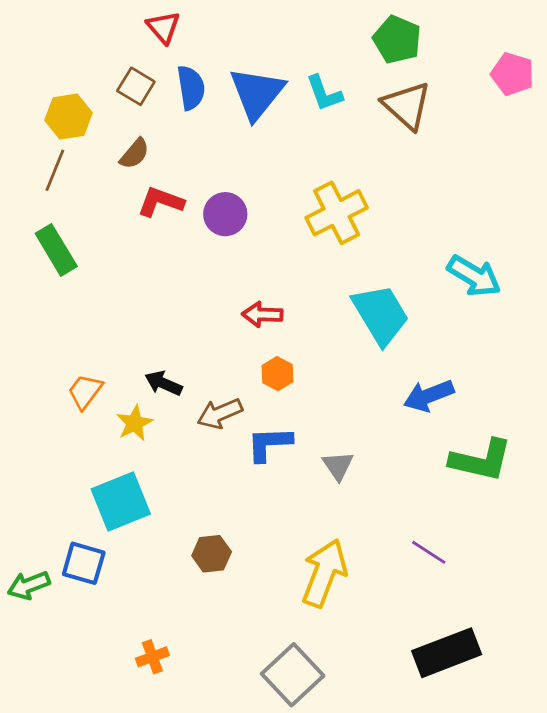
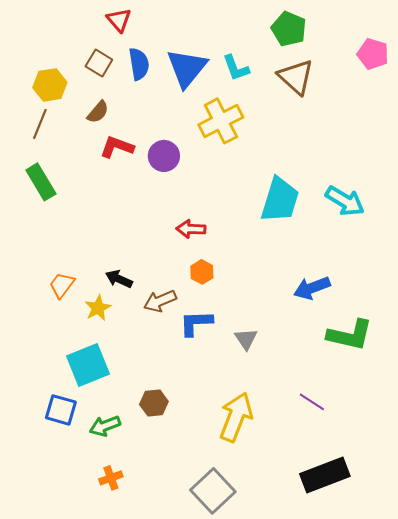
yellow cross: (337, 213) -> (221, 121), moved
cyan trapezoid: (381, 315) -> (280, 200), moved, turned 48
green arrow: (29, 585) -> (105, 426), moved

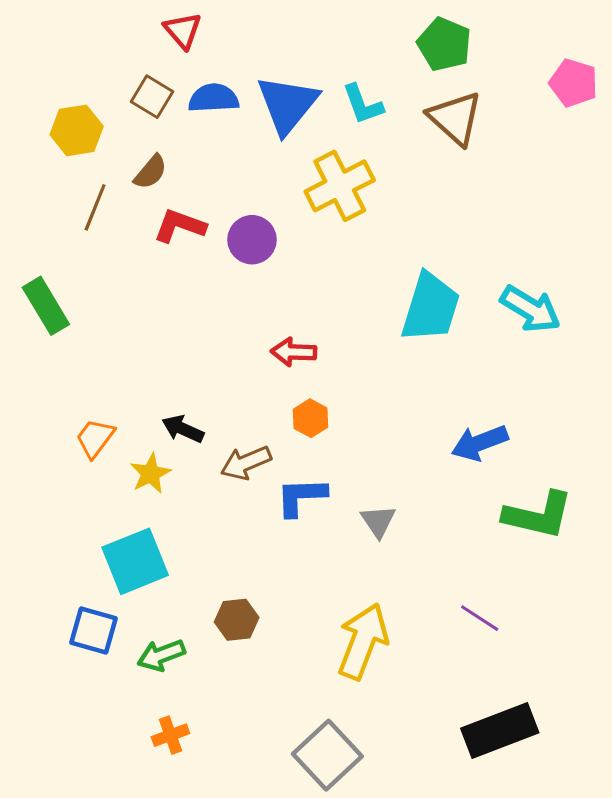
blue semicircle: (139, 64) -> (214, 98), turned -84
brown line: (40, 124) -> (95, 207), moved
green rectangle: (41, 182) -> (46, 306), moved

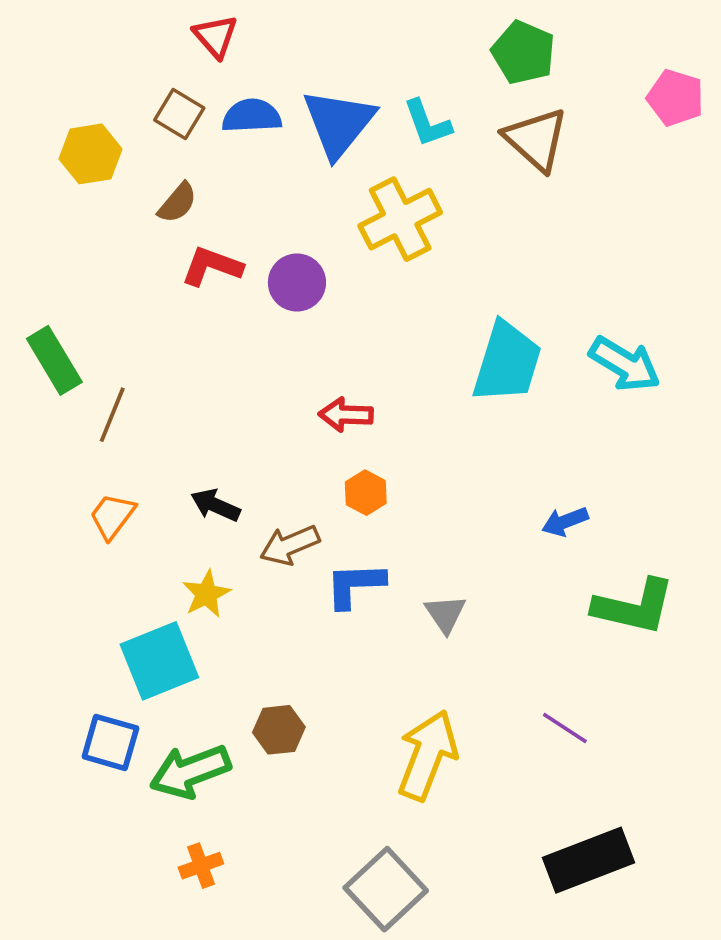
brown line: (95, 207) -> (112, 415), moved
blue arrow: (480, 443) -> (565, 522), size x0.7
yellow star: (150, 474) -> (206, 594), moved
green arrow: (161, 655) -> (190, 771), size x1.4

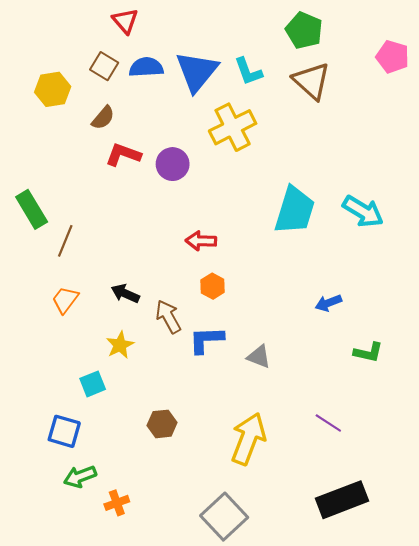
brown arrow: (290, 545) -> (168, 317), turned 84
green L-shape: (634, 607) -> (368, 352), size x0.6
gray triangle: (445, 614) -> (259, 357), turned -35
cyan square: (159, 661) -> (93, 384), size x0.6
green arrow: (190, 771) -> (80, 477), moved, size x0.7

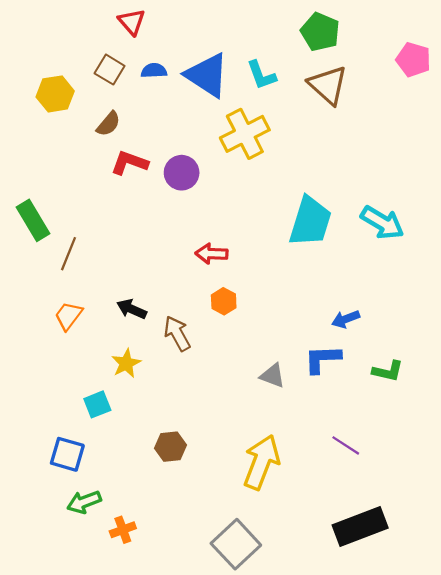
blue semicircle: (146, 67) -> (154, 71), size x0.7
blue triangle: (197, 71) -> (207, 75), turned -36
blue L-shape: (206, 340) -> (322, 359), moved

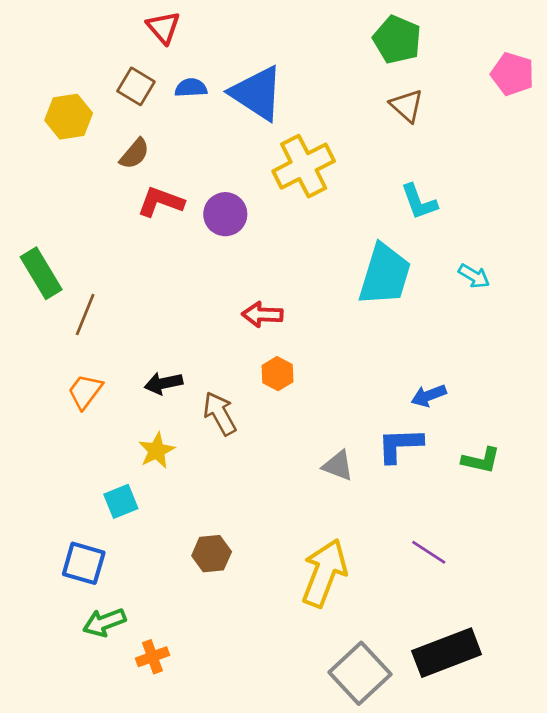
cyan L-shape: (261, 75) -> (419, 202), moved
brown triangle: (328, 85) -> (407, 106), size x0.7
cyan arrow: (382, 223) -> (474, 276), size x0.6
black arrow: (132, 309) -> (163, 383), turned -36
gray square: (236, 544) -> (360, 673), moved

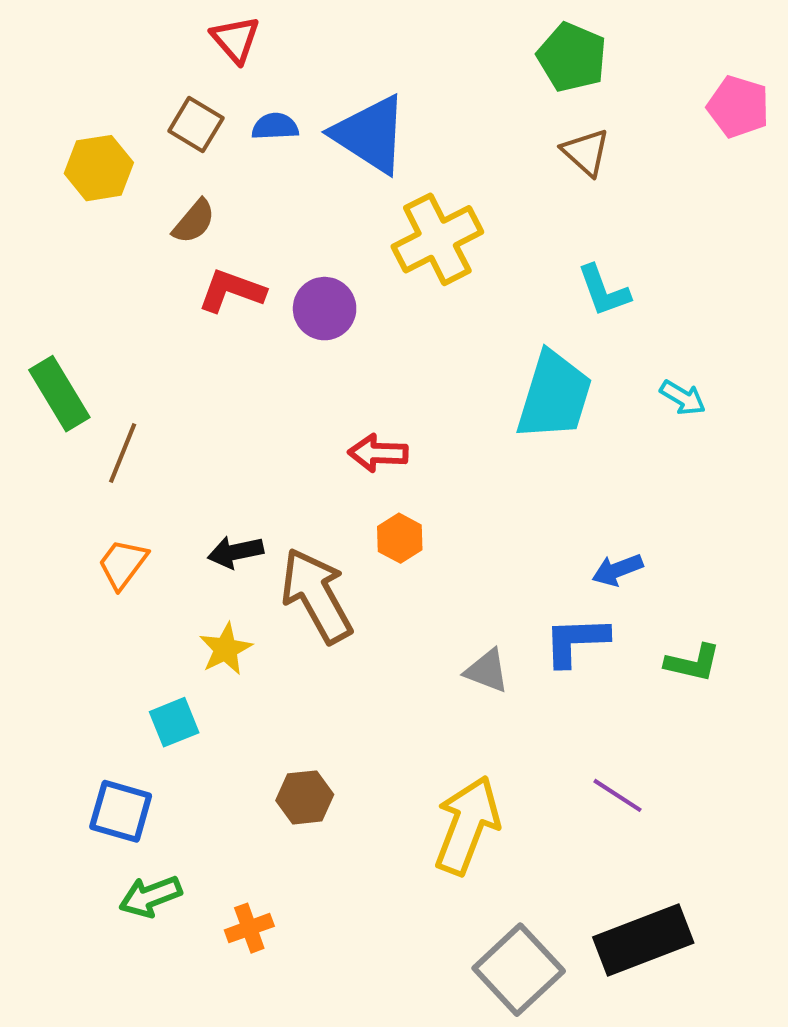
brown arrow: (220, 413) -> (317, 596), size x1.5
orange cross: (152, 657) -> (249, 928), moved

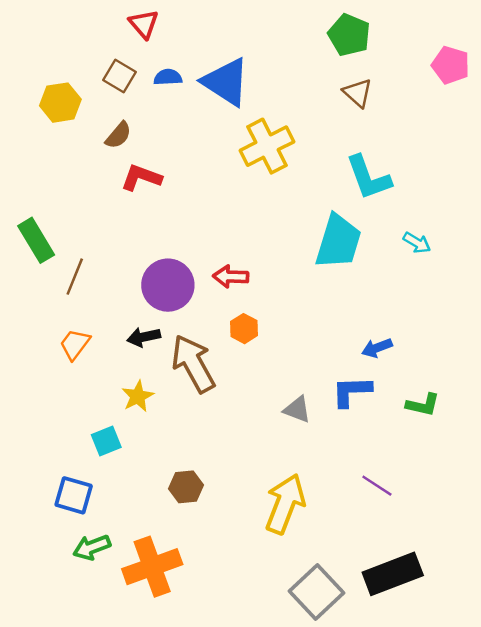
cyan L-shape: (604, 291) -> (368, 177), size x1.4
purple circle: (325, 309) -> (168, 285), moved, size x1.4
orange cross: (249, 928) -> (152, 567), size x2.0

